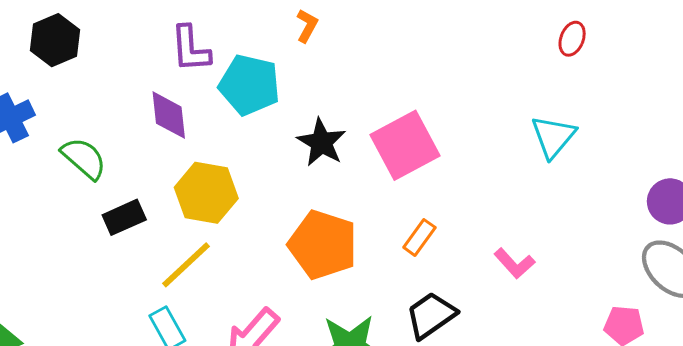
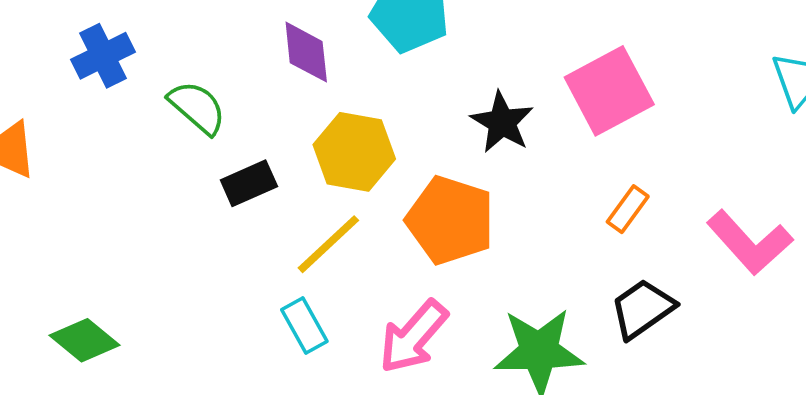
black star: (321, 142) -> (502, 122), moved
orange pentagon: (323, 245) -> (450, 220), moved
pink L-shape: (514, 263) -> (750, 242), size x1.6

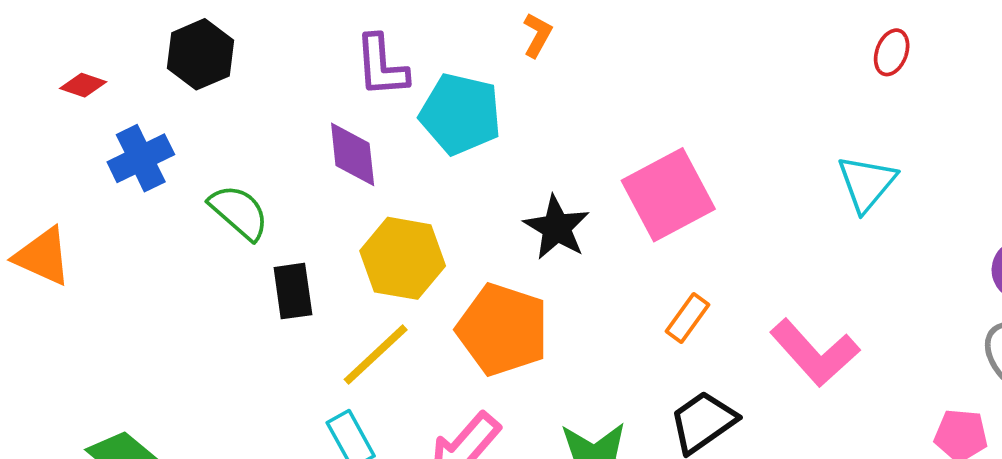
black rectangle: (249, 183) -> (293, 291), turned -74

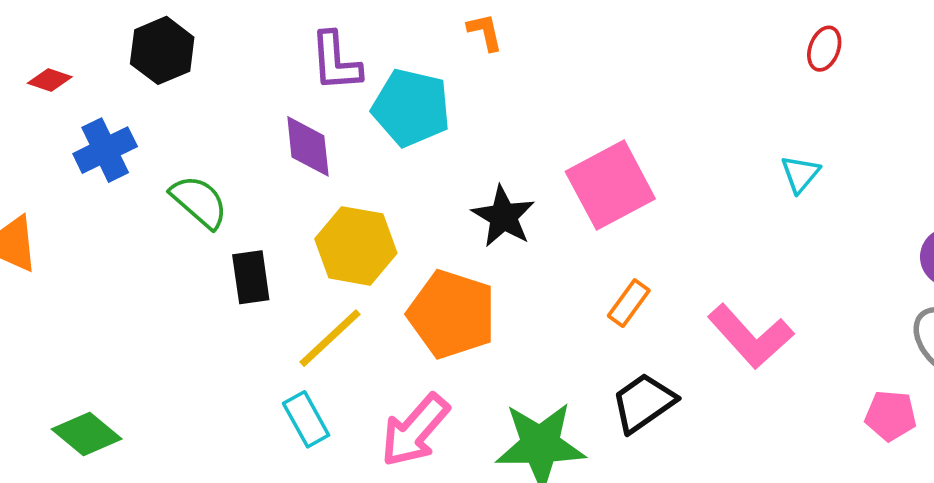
orange L-shape: (537, 35) -> (485, 32), turned -42
cyan triangle: (867, 183) -> (800, 174), size x0.7

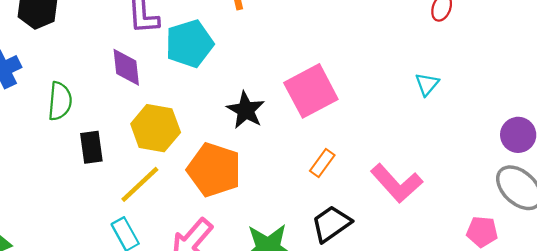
cyan pentagon: (411, 108) -> (189, 44), turned -30
green semicircle: (199, 202) -> (60, 101), turned 54

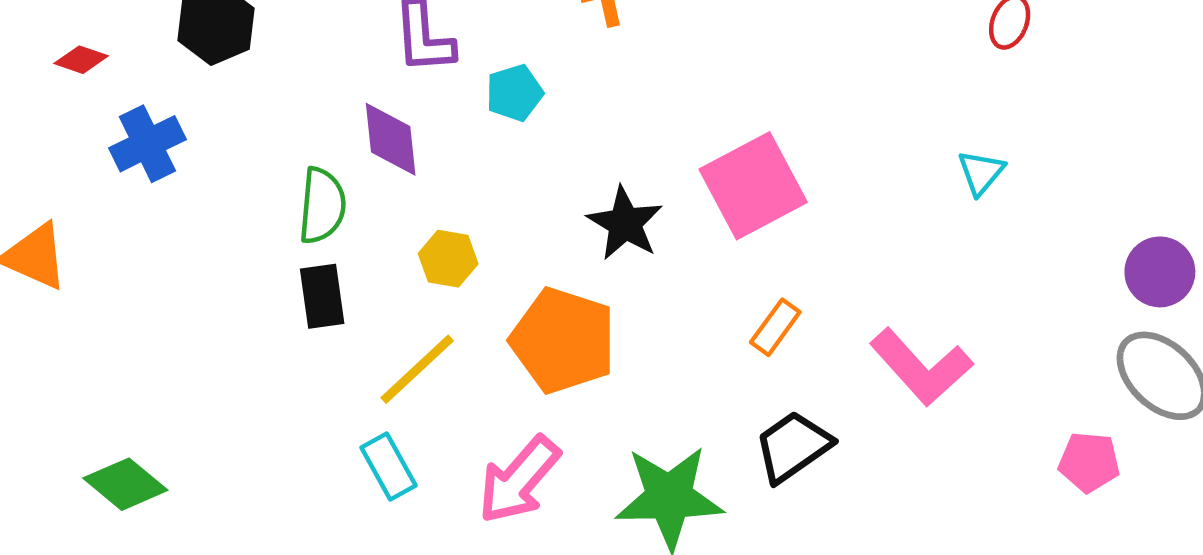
cyan pentagon: (189, 44) -> (514, 93), size x0.6
green semicircle: (60, 101) -> (322, 206), moved
yellow hexagon: (156, 128) -> (448, 259), size x0.6

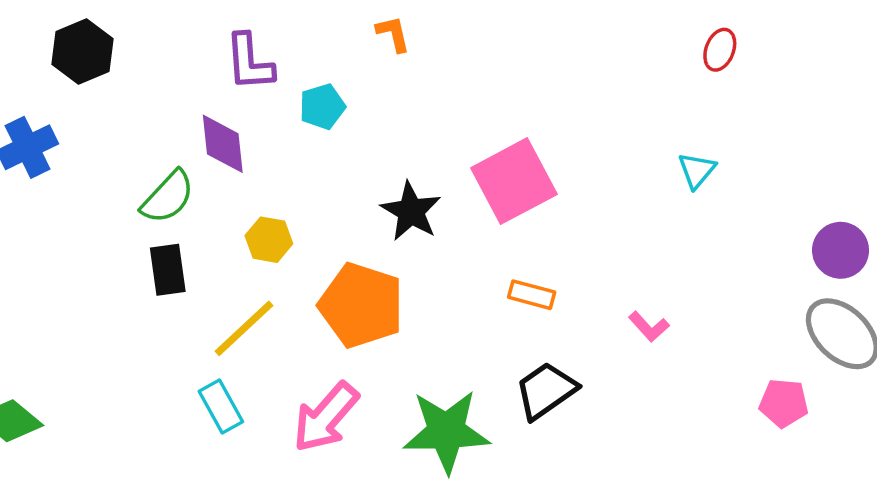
green semicircle: (322, 206) -> (168, 197), turned 38
orange rectangle: (775, 327) -> (532, 295), turned 69
pink L-shape: (921, 367) -> (649, 327), size x0.5

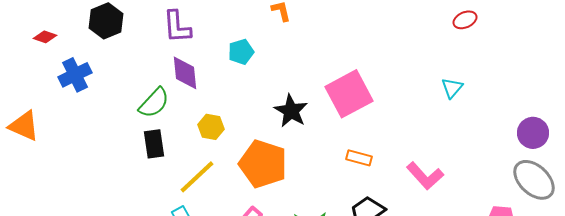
red ellipse: (720, 50) -> (465, 20), turned 45
purple L-shape: (249, 62) -> (177, 27), moved
pink L-shape: (649, 327) -> (425, 176), size x1.6

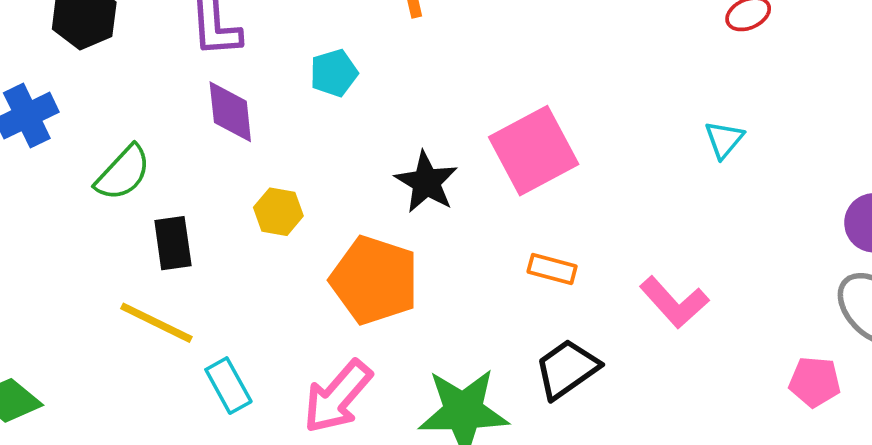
green semicircle: (154, 103) -> (123, 173), moved
yellow line: (197, 177) -> (156, 323), moved, turned 69

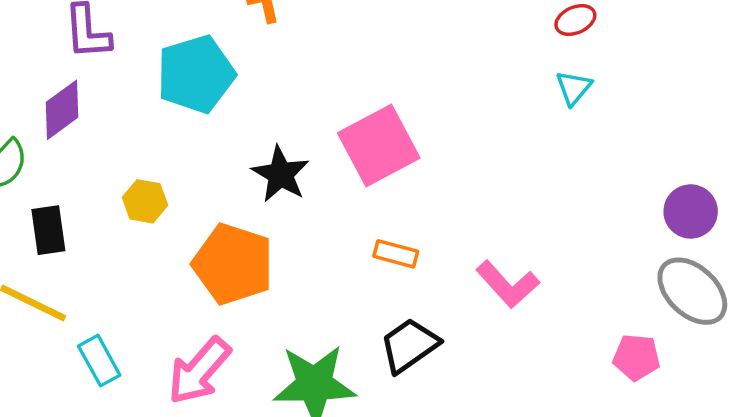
cyan pentagon: (334, 73) -> (196, 74), size x1.8
purple diamond: (230, 112) -> (62, 110), moved, turned 60
cyan triangle: (724, 140) -> (574, 88), moved

